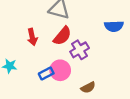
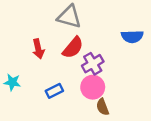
pink circle: (60, 70) -> (93, 87), moved
brown semicircle: (88, 87) -> (103, 107), turned 96

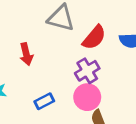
red semicircle: (73, 48) -> (94, 38), moved

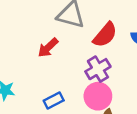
red arrow: (26, 54) -> (48, 48), moved, turned 60

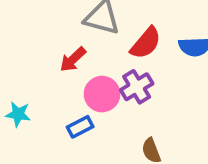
pink circle: (98, 96) -> (102, 94), moved

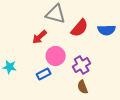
purple cross: (137, 87) -> (82, 65), moved

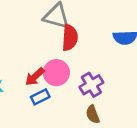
red semicircle: (80, 28) -> (70, 38), moved, turned -36
red arrow: (40, 37) -> (35, 77), moved

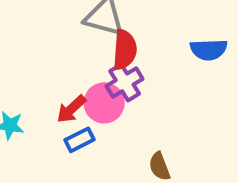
purple cross: (91, 85) -> (125, 82), moved

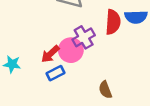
red semicircle: (125, 50) -> (113, 22), moved

